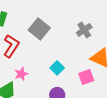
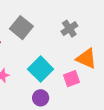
cyan square: (57, 68) -> (41, 69), size x1.6

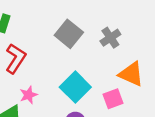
gray square: (21, 28) -> (69, 34), moved

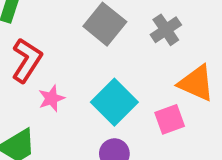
pink star: (29, 95) -> (52, 98), moved

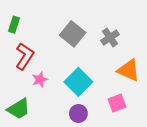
pink square: (170, 119) -> (117, 103), moved

